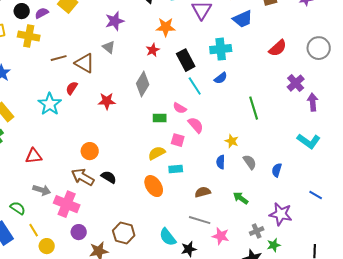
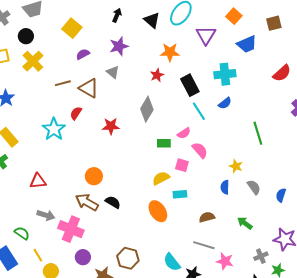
purple semicircle: (42, 13) -> (83, 54), moved
yellow cross: (29, 36) -> (33, 61), turned 35
pink semicircle: (180, 108) -> (184, 133), turned -64

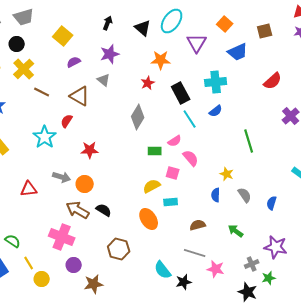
brown line: (63, 83) -> (42, 92), moved, turned 42
red star: (111, 126) -> (90, 150), moved
gray arrow: (46, 215) -> (62, 177), moved
brown hexagon: (128, 258) -> (119, 249), moved

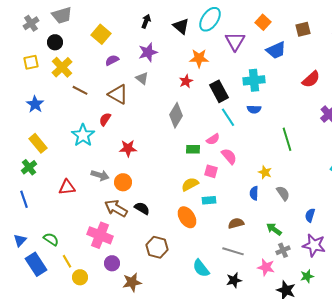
blue semicircle: (216, 111) -> (254, 109), turned 40
blue semicircle: (272, 203) -> (310, 215), moved
gray cross: (252, 264) -> (283, 250), moved
pink star: (216, 269) -> (266, 267), moved
black star: (184, 282) -> (234, 280), moved

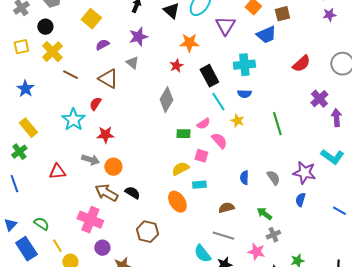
brown square: (303, 29) -> (282, 14), moved
red star: (128, 148) -> (105, 135), moved
yellow star: (265, 172) -> (237, 121), moved
purple star: (314, 245) -> (304, 173), moved
cyan semicircle: (201, 268) -> (202, 254), moved

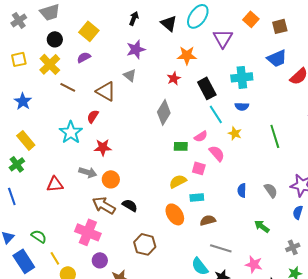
black circle: (45, 27) -> (55, 39), moved
blue trapezoid: (266, 35) -> (277, 58), moved
purple semicircle: (102, 45) -> (84, 57), moved
brown semicircle: (226, 208) -> (208, 220), moved
gray cross: (273, 235) -> (293, 247), moved

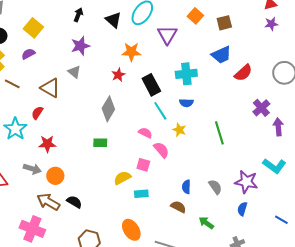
pink semicircle: (201, 136) -> (145, 133), turned -120
green rectangle: (181, 146) -> (100, 143), moved
orange ellipse: (175, 214) -> (131, 230), moved
brown semicircle: (208, 220) -> (178, 207), moved, turned 42

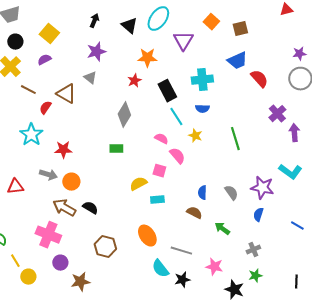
purple star: (271, 24) -> (299, 54), moved
red semicircle: (243, 73) -> (259, 79), turned -90
red semicircle: (37, 113) -> (45, 108), moved

